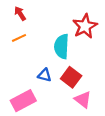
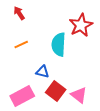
orange line: (19, 38) -> (21, 44), moved
red square: (71, 77) -> (56, 91), moved

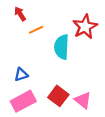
orange line: (21, 44) -> (36, 30), moved
blue triangle: (42, 72) -> (21, 75), moved, turned -32

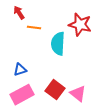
red star: (85, 27) -> (80, 25), turned -30
orange line: (36, 30) -> (34, 28), turned 32

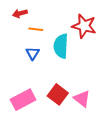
red arrow: (19, 13) -> (20, 13), turned -72
blue triangle: (20, 70) -> (33, 53), moved, turned -40

